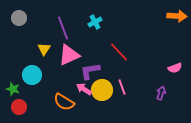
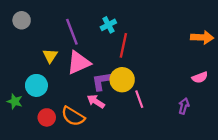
orange arrow: (177, 16) -> (202, 37), moved
red line: (119, 52) -> (123, 45), moved, turned 55
yellow circle: (102, 90) -> (122, 80), moved
red circle: (19, 107) -> (47, 117), moved

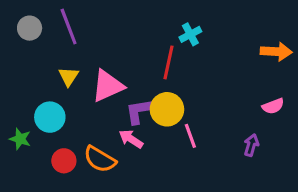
cyan cross: (108, 25) -> (190, 34), moved
purple line: (72, 32) -> (69, 27), moved

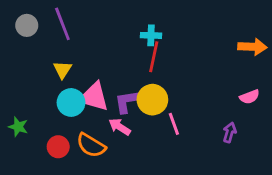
cyan cross: (190, 34) -> (151, 35), moved, turned 30
pink triangle: (108, 86) -> (94, 97), moved, turned 40
cyan circle: (50, 117) -> (71, 102), moved

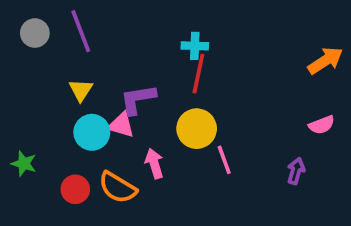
orange arrow: (252, 47) -> (325, 61), turned -36
pink triangle: (94, 97) -> (121, 125), size x0.7
purple L-shape: (128, 101) -> (138, 99), moved
pink arrow: (120, 127) -> (154, 164), turned 40

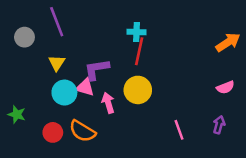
gray circle: (35, 33) -> (24, 37), moved
pink line: (224, 160) -> (179, 130), moved
pink arrow: (154, 164) -> (108, 103), moved
purple arrow: (296, 171) -> (219, 125), moved

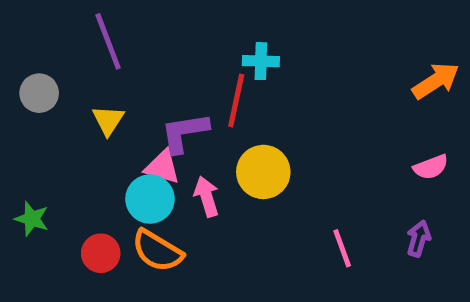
gray circle: (24, 37) -> (39, 93), moved
red line: (139, 51) -> (236, 100), moved
cyan circle: (64, 93) -> (150, 199), moved

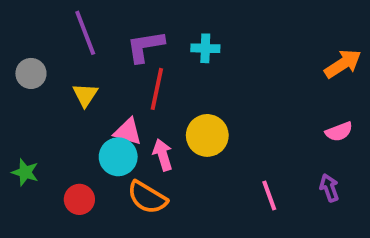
red line: (236, 100) -> (157, 89), moved
purple L-shape: (184, 133) -> (145, 46), moved
purple arrow: (419, 238) -> (329, 188), turned -36
orange semicircle: (157, 251) -> (147, 197), moved

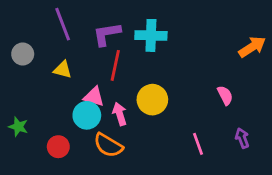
cyan cross: (205, 48) -> (151, 35), size x1.5
yellow triangle: (85, 95) -> (63, 70), turned -48
pink semicircle: (339, 132) -> (225, 95), moved, turned -96

